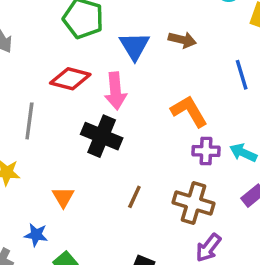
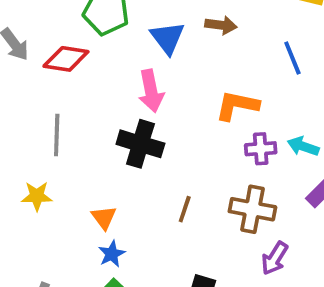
red diamond: (70, 79) -> (66, 59), moved
orange L-shape: (189, 111) -> (237, 106), turned -42
blue star: (36, 235) -> (112, 254), moved, turned -30

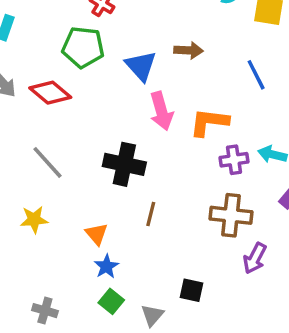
red diamond: (66, 59) -> (50, 93), turned 36
pink arrow: (151, 91) -> (161, 111), moved
gray line: (57, 135) -> (48, 162), turned -39
brown line: (185, 209) -> (151, 214), moved

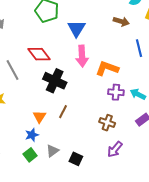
brown arrow: (189, 50) -> (121, 21), moved
red diamond: (50, 93) -> (39, 54), moved
brown cross: (231, 215) -> (107, 123), size x0.7
orange triangle: (97, 234) -> (39, 117), moved
gray triangle: (152, 315) -> (52, 151), moved

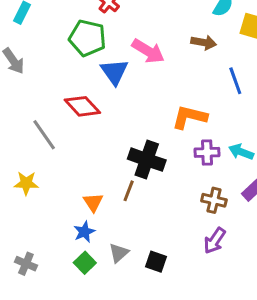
blue triangle: (76, 28) -> (114, 72), moved
pink arrow: (82, 56) -> (148, 51), moved, turned -50
black cross: (55, 81) -> (147, 160), moved
brown cross: (107, 123) -> (214, 200), moved

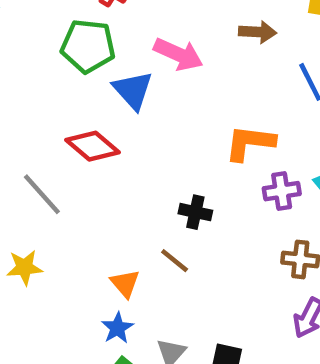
black cross: (147, 160) -> (195, 212), size x0.6
brown line: (129, 191) -> (175, 261), turned -65

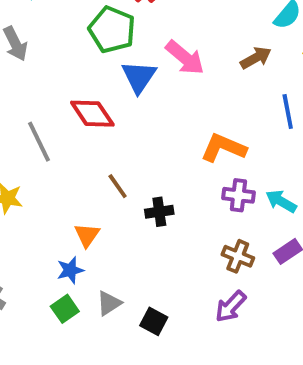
brown arrow: (258, 32) -> (256, 58), turned -48
black cross: (195, 212) -> (159, 212), moved, turned -36
brown line: (175, 261) -> (118, 186), moved

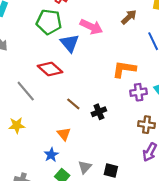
blue star: (70, 270) -> (51, 155), moved

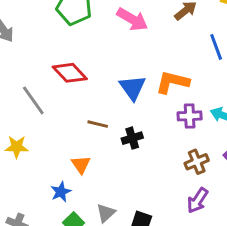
blue triangle: (70, 43) -> (132, 88), moved
brown line: (73, 104) -> (98, 124), turned -32
brown cross: (147, 125) -> (197, 162), turned -35

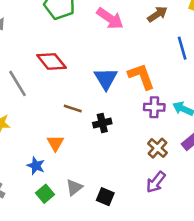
orange L-shape: (172, 82) -> (141, 76), turned 52
brown cross: (197, 162) -> (157, 148), turned -30
blue star: (61, 192) -> (36, 166), turned -30

